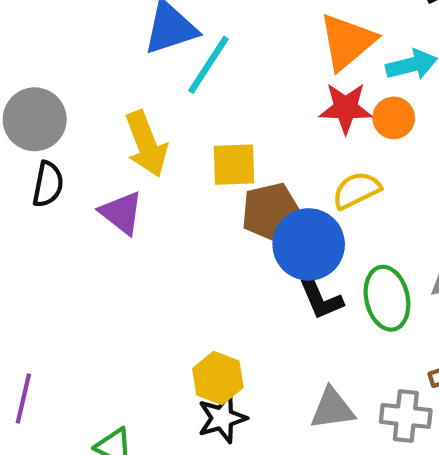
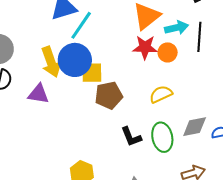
yellow semicircle: (356, 190) -> (161, 94), moved
purple triangle: (121, 213) -> (38, 94), turned -30
blue circle: (309, 244) -> (75, 60), moved

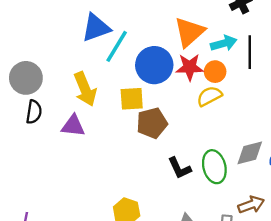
blue circle: (75, 60) -> (154, 65), moved
yellow semicircle: (161, 94) -> (209, 96), moved

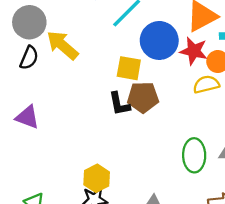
yellow arrow: (85, 89) -> (62, 45), moved, turned 140
purple triangle: (73, 126) -> (27, 117), moved
black L-shape: (179, 168) -> (119, 104), moved

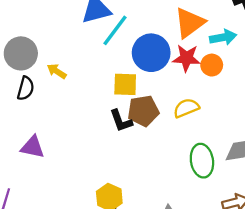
yellow arrow: (62, 45) -> (57, 71), size x0.6
yellow semicircle: (206, 84) -> (186, 108), moved

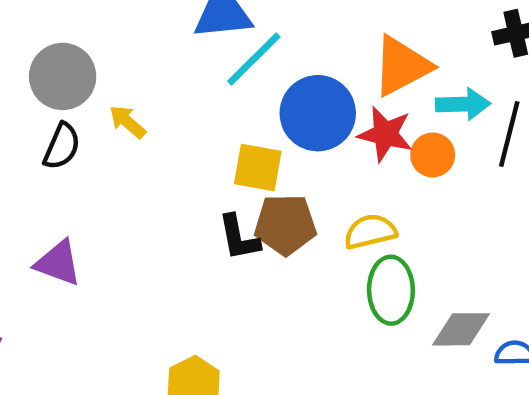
green ellipse: (202, 161) -> (391, 290), moved

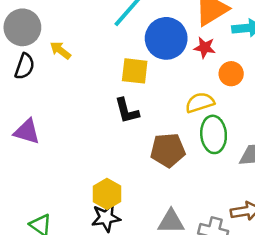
red star: (385, 134) -> (205, 48), size x0.7
orange circle: (433, 155) -> (231, 74), moved
brown pentagon: (285, 225) -> (168, 150), moved

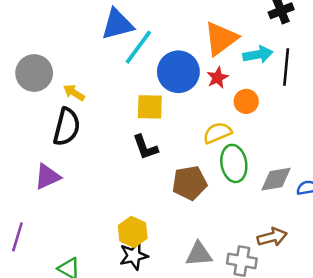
red star: (205, 48) -> (218, 78), turned -30
black semicircle: (25, 66) -> (67, 127), moved, size x1.4
purple triangle: (27, 132) -> (47, 177), turned -36

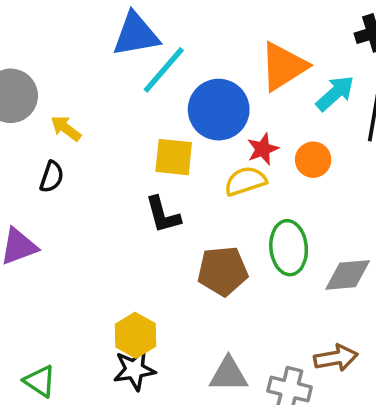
cyan arrow: (258, 54) -> (335, 93), turned -36
red star: (218, 78) -> (263, 149), moved
black semicircle: (67, 127) -> (52, 177), size x0.6
yellow semicircle: (217, 133) -> (245, 181), moved

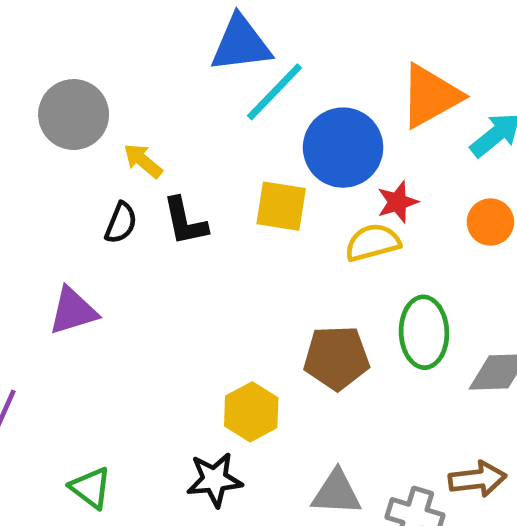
orange circle: (313, 160) -> (490, 222), moved
black L-shape: (163, 215) -> (185, 221), moved
yellow hexagon: (135, 335) -> (251, 412), moved

